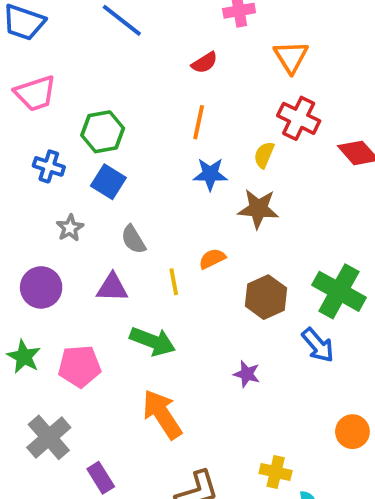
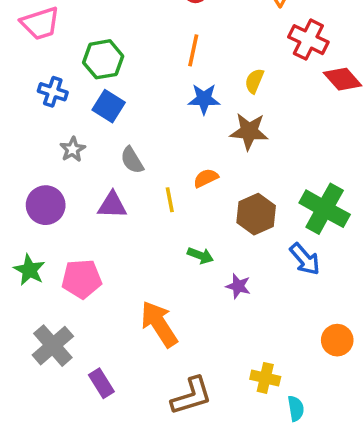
red cross: (299, 118) -> (308, 40), moved
green arrow: (153, 341) -> (200, 256), moved, size x0.6

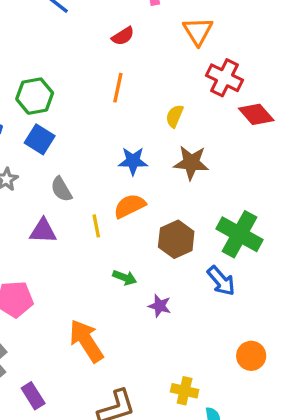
blue star: (204, 99) -> (133, 161), moved
brown star: (249, 131) -> (191, 163), moved
orange semicircle: (206, 178) -> (130, 206), size x1.4

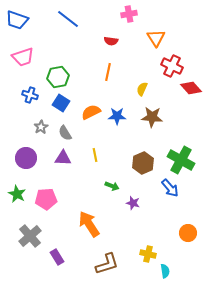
red semicircle: (123, 36) -> (111, 41), turned 40
gray semicircle: (61, 189) -> (65, 133), moved
orange semicircle: (130, 206) -> (91, 112), moved

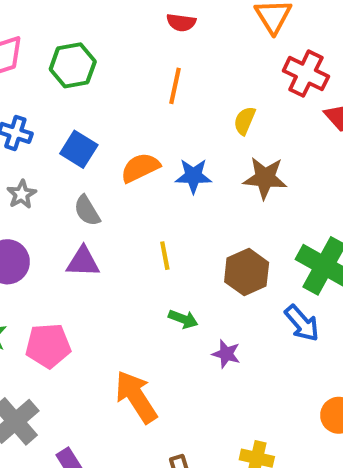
green hexagon: (58, 77) -> (73, 65), moved
gray star: (41, 127) -> (22, 194), moved
yellow line: (95, 155) -> (165, 256), moved

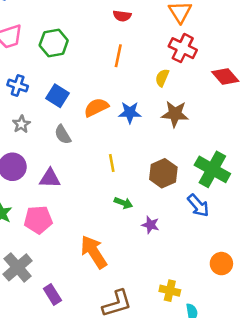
red cross: (306, 74) -> (183, 48), moved
purple triangle: (83, 262) -> (50, 178), moved

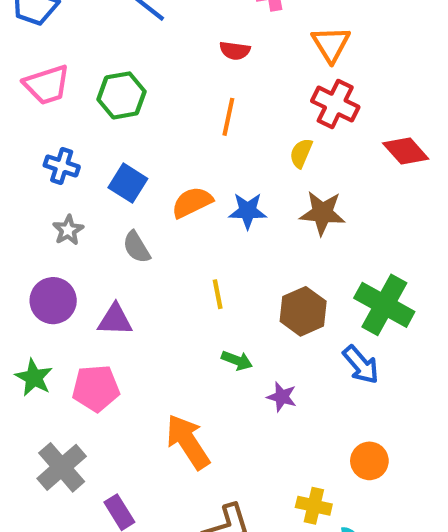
orange circle: (221, 264) -> (369, 461), moved

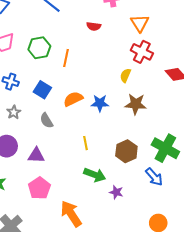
orange line: (228, 117) -> (66, 58), moved
green arrow: (237, 360) -> (95, 175), size x1.5
pink pentagon: (96, 388) -> (39, 188), moved, turned -30

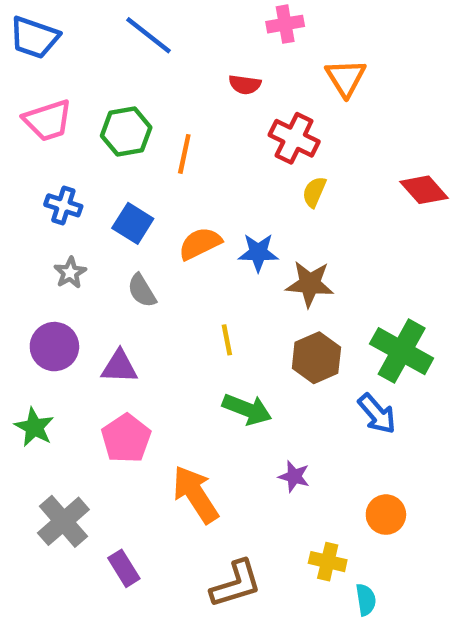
red cross: (142, 52) -> (294, 138), moved
brown star: (136, 104) -> (310, 284), moved
purple star: (116, 192) -> (294, 476), moved

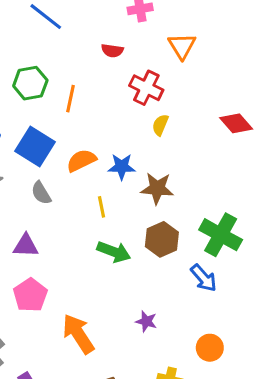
blue square: (133, 223) -> (35, 147), size x1.4
yellow line: (227, 340) -> (101, 207), moved
green arrow: (247, 409) -> (114, 252), moved

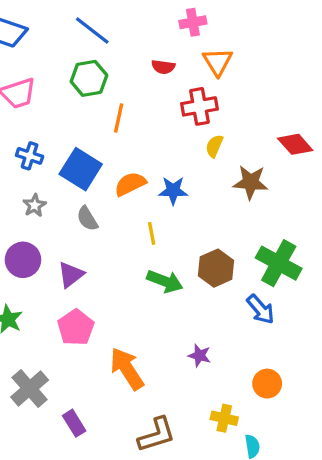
orange triangle: (182, 46) -> (218, 62), moved
green hexagon: (30, 83) -> (89, 78), moved
red cross: (146, 88) -> (199, 106), turned -36
brown star: (157, 188) -> (251, 182), moved
purple triangle: (26, 246) -> (71, 275), turned -40

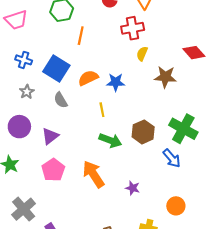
orange arrow: (127, 369) -> (93, 174), moved

